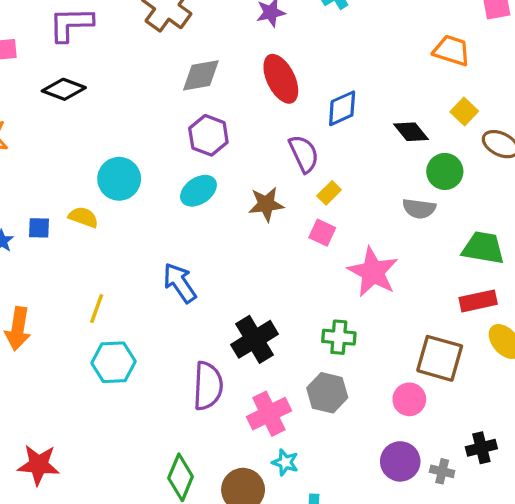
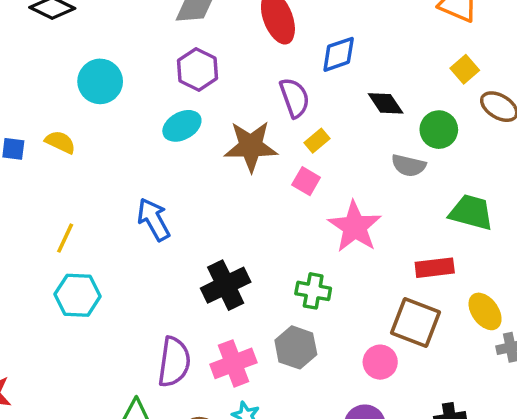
black diamond: (411, 132) -> (386, 103), moved
cyan circle: (119, 179) -> (100, 81), moved
brown star: (266, 204) -> (251, 146), size x1.4
red rectangle: (478, 301) -> (435, 268), moved
purple semicircle: (208, 386) -> (174, 362), moved

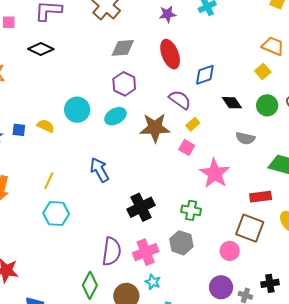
yellow square: (465, 69) -> (263, 71), moved
cyan circle: (100, 81) -> (77, 110), moved
purple semicircle: (295, 98) -> (180, 100), turned -35
green circle: (439, 130) -> (267, 105), moved

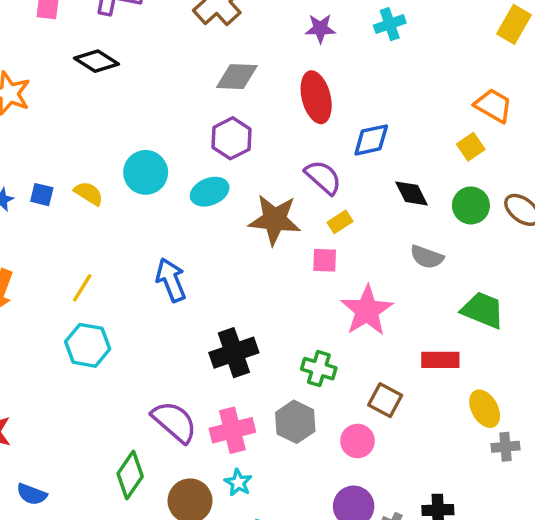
pink square: (187, 147) -> (325, 260), turned -35
brown square: (250, 228) -> (385, 400), moved, size x0.7
purple semicircle: (112, 251) -> (174, 422), turned -64
pink circle: (230, 251) -> (357, 441), moved

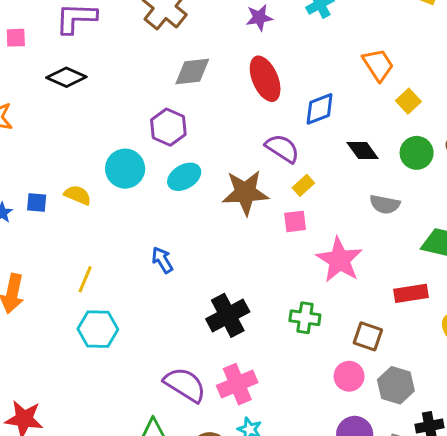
orange trapezoid: (493, 105) -> (378, 65), moved, turned 36
purple hexagon: (231, 138) -> (168, 127), moved
blue arrow: (171, 280) -> (162, 260), size x0.7
gray hexagon: (295, 422) -> (396, 385), moved

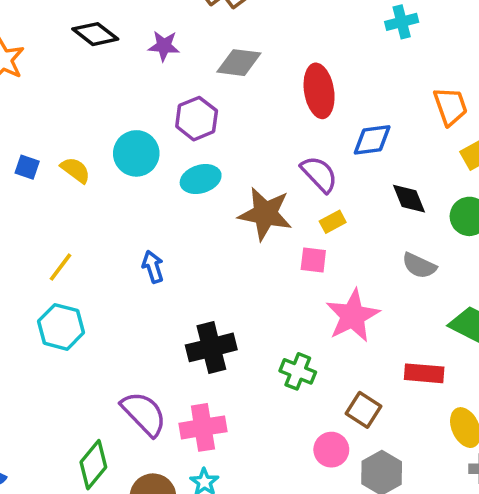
purple star: (259, 18) -> (164, 46), moved

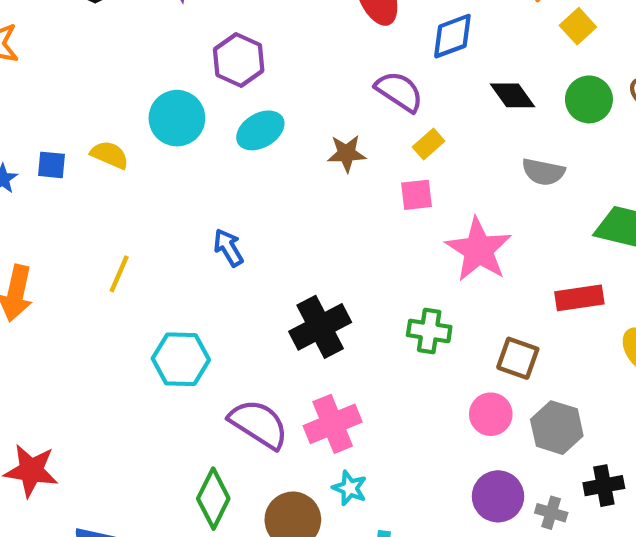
brown star: (265, 214) -> (347, 153), size x0.6
cyan hexagon: (61, 327) -> (181, 359), moved

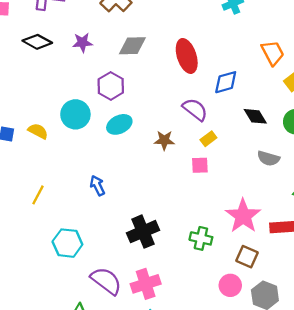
pink star: (479, 250) -> (243, 216), moved

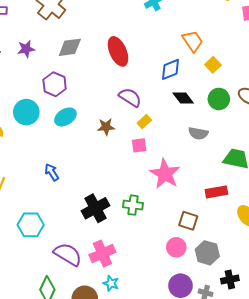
blue diamond: (226, 82) -> (170, 69), moved
pink star: (243, 216) -> (165, 174), moved
green cross: (201, 238) -> (133, 205), moved

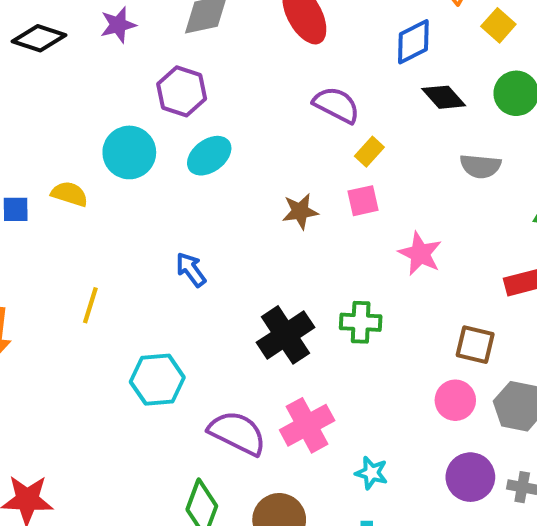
brown star: (106, 127) -> (300, 211), moved
pink star: (165, 174) -> (420, 254), size x0.7
cyan star: (111, 283) -> (371, 473), moved

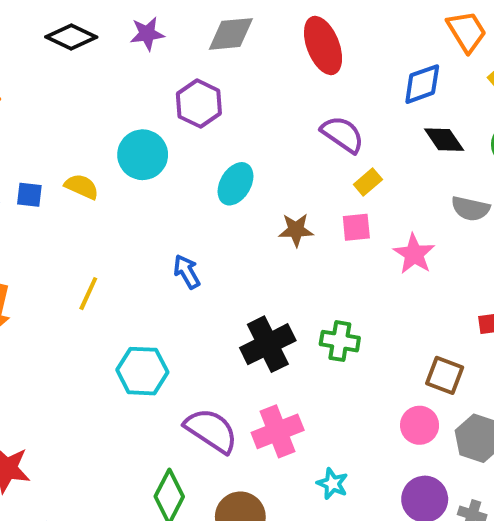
cyan ellipse: (209, 156) -> (236, 184), moved, turned -30
pink star: (420, 254) -> (414, 254), moved

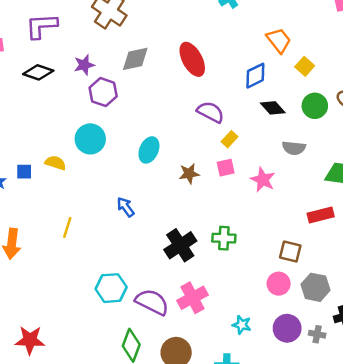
purple hexagon: (199, 104) -> (103, 92), moved
cyan hexagon: (142, 371) -> (111, 288), moved
cyan star: (332, 484) -> (242, 325), moved

